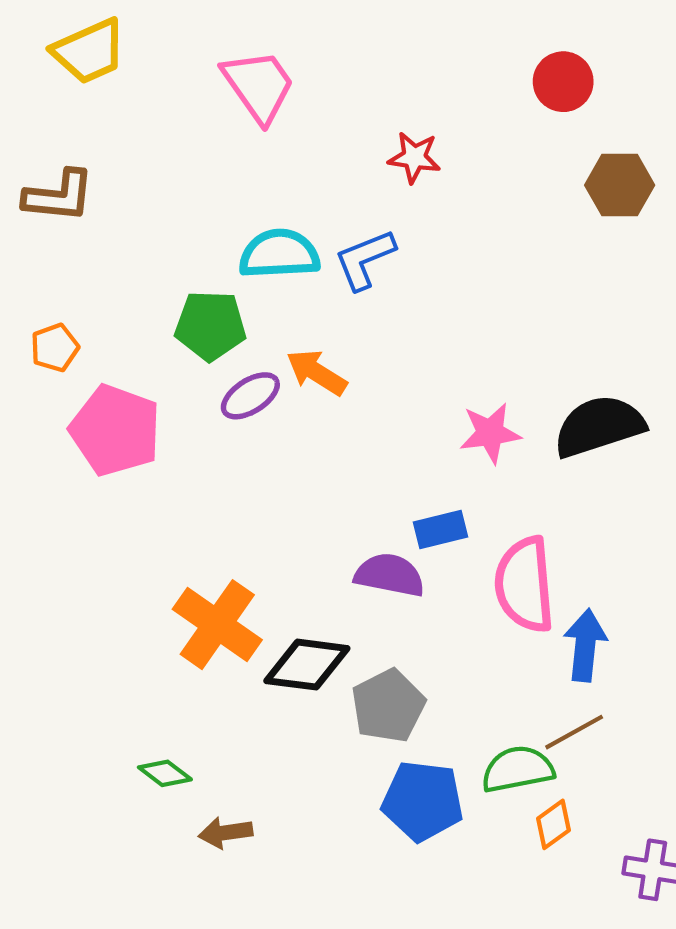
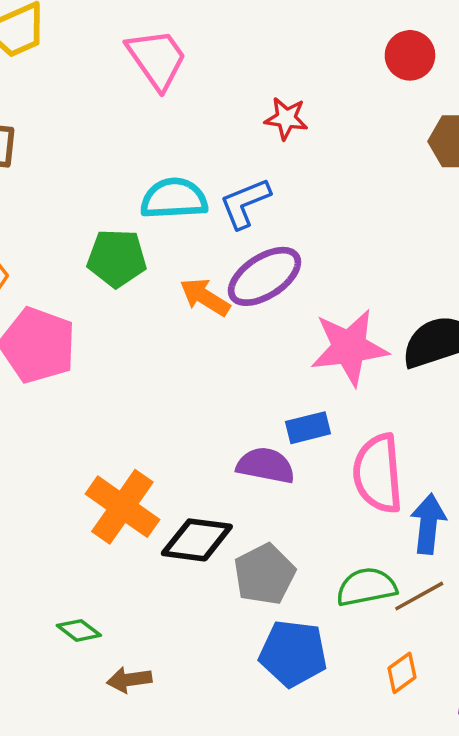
purple ellipse: (250, 396) -> (264, 276), moved, size x1.5
pink star: (490, 433) -> (349, 347), size x1.5
green semicircle: (518, 769) -> (366, 587), moved

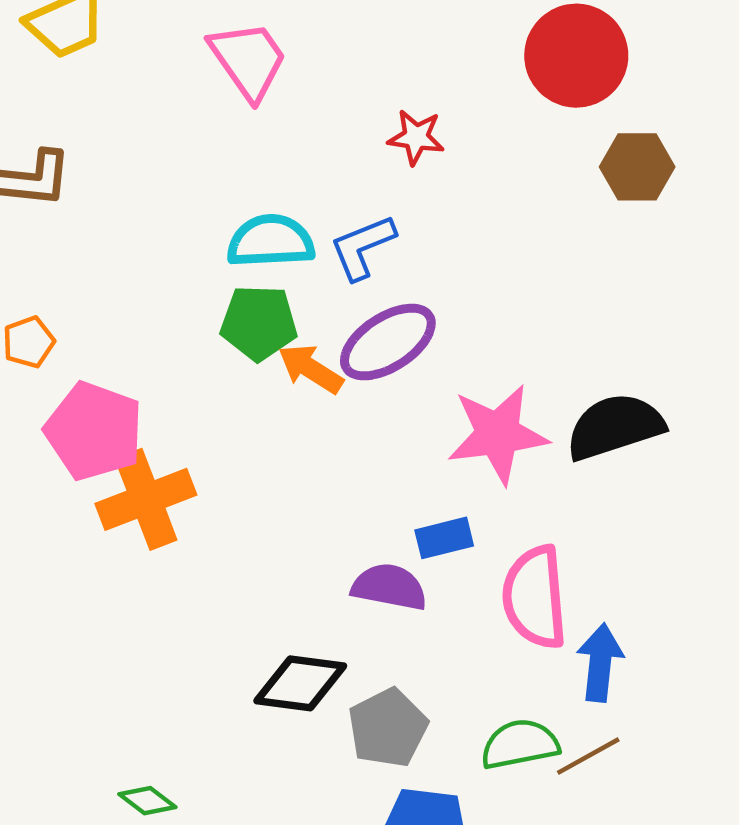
red circle: (410, 55) -> (576, 56), size x1.6
green pentagon: (117, 258) -> (259, 323), moved
orange cross: (122, 507) -> (146, 499), moved, turned 34

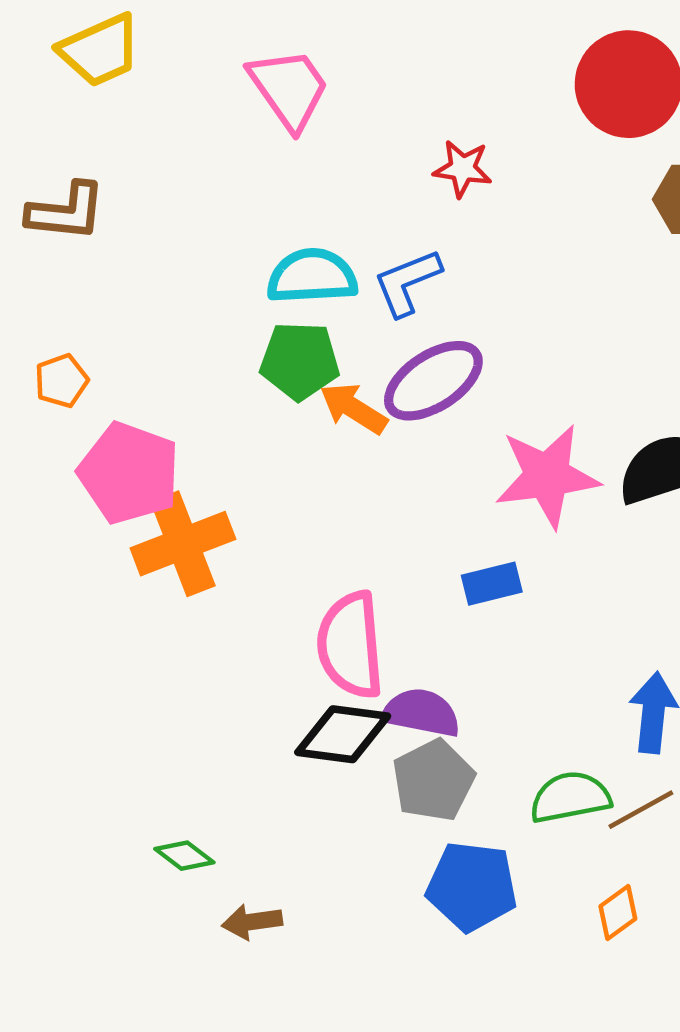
purple semicircle: (389, 587) -> (421, 713), moved
pink semicircle: (535, 597) -> (350, 645), moved

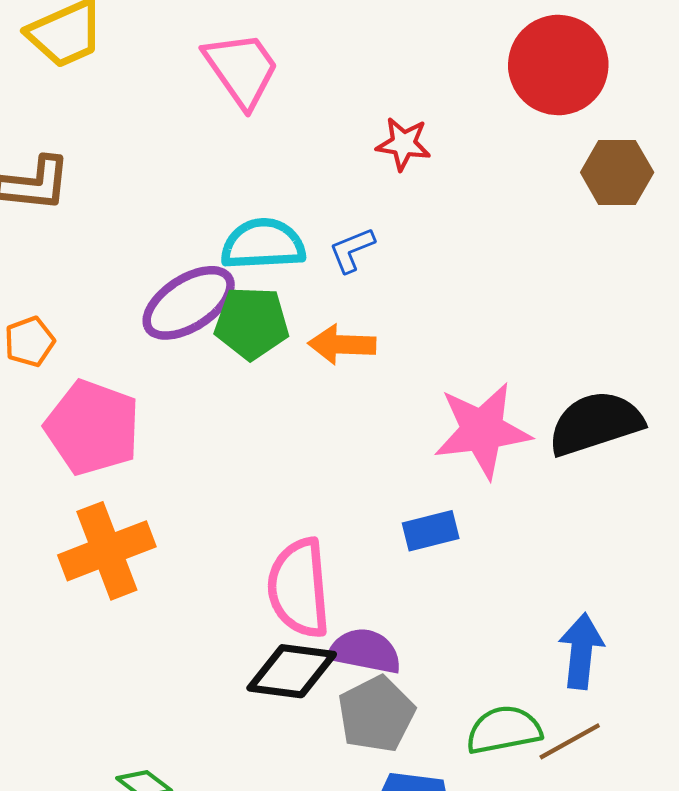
blue L-shape: (407, 282) -> (352, 250), size x0.7
purple ellipse: (433, 381) -> (189, 303), moved
orange arrow: (353, 408) -> (342, 344), moved, turned -30
orange cross: (183, 544) -> (107, 551), moved

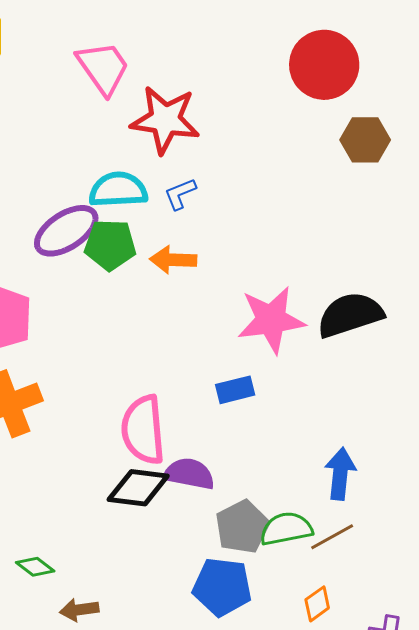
red star: (403, 144) -> (165, 120), moved, size x1.8
gray pentagon: (376, 714) -> (242, 527), moved

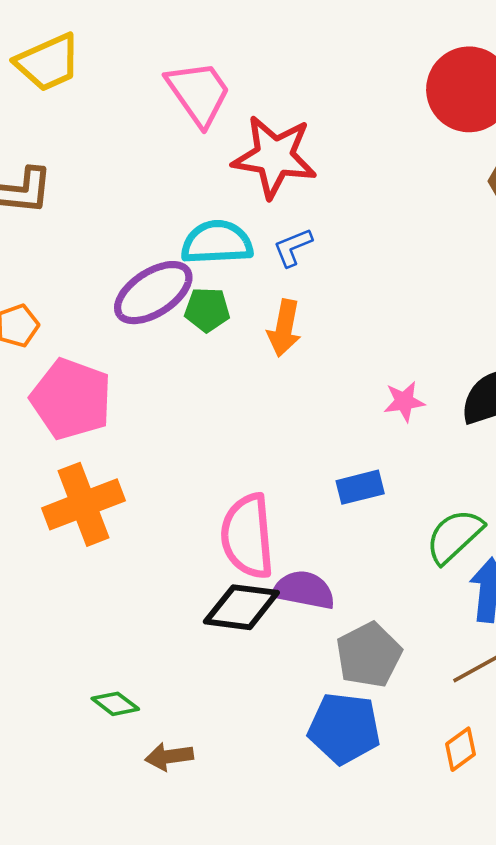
green pentagon: (110, 245) -> (207, 310), size x0.7
orange arrow: (173, 260) -> (284, 328), turned -81
pink star: (271, 320) -> (404, 402), size x0.5
green semicircle: (286, 529) -> (454, 536), moved, turned -32

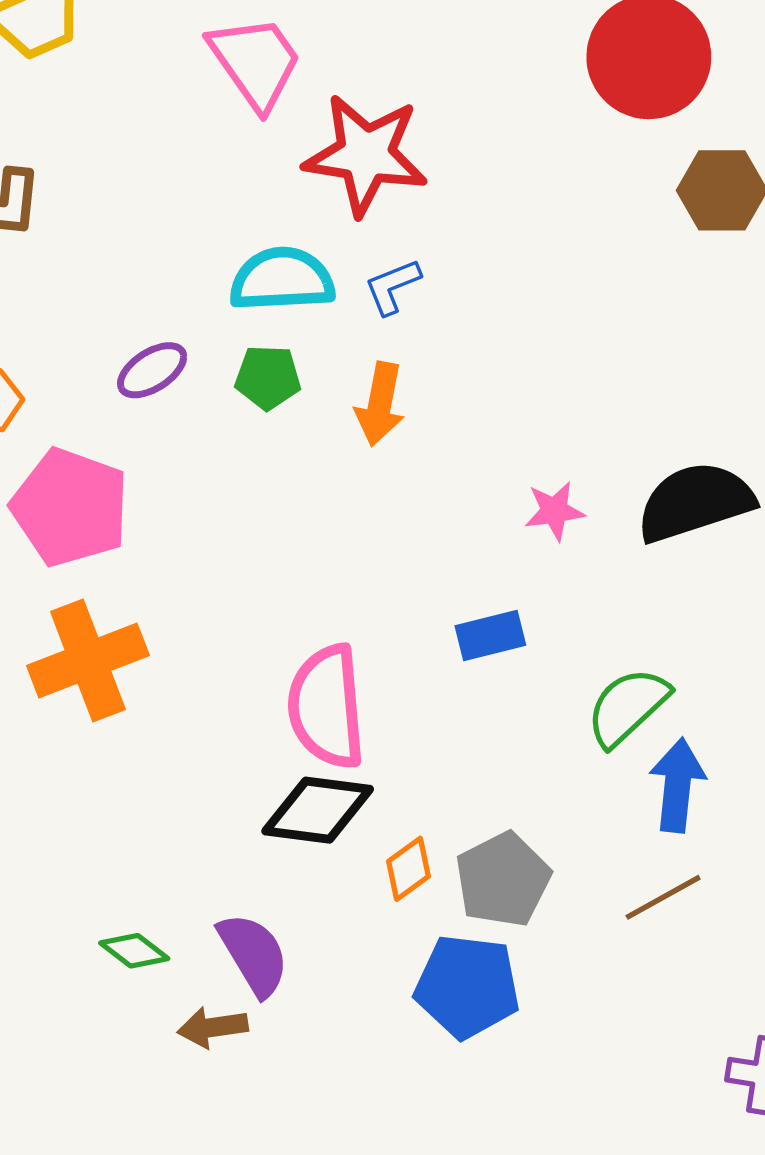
purple ellipse: (153, 293) -> (152, 370), moved, size x0.6
purple semicircle: (304, 590) -> (254, 954), moved, turned 48
orange diamond: (461, 749) -> (408, 869), moved

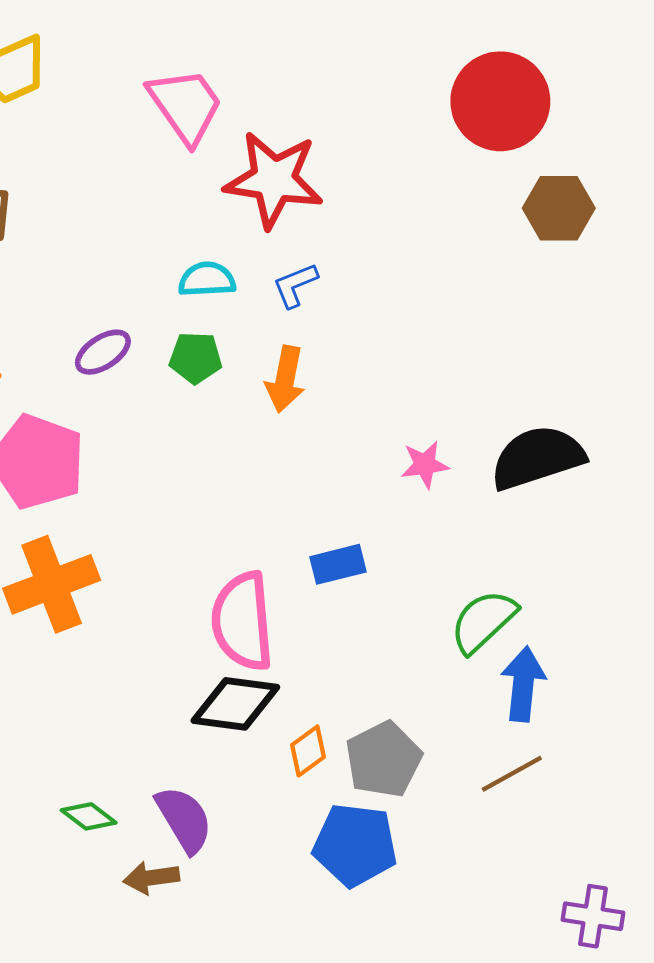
cyan semicircle: (282, 279) -> (207, 279), size x0.7
blue rectangle: (490, 636) -> (338, 564), moved

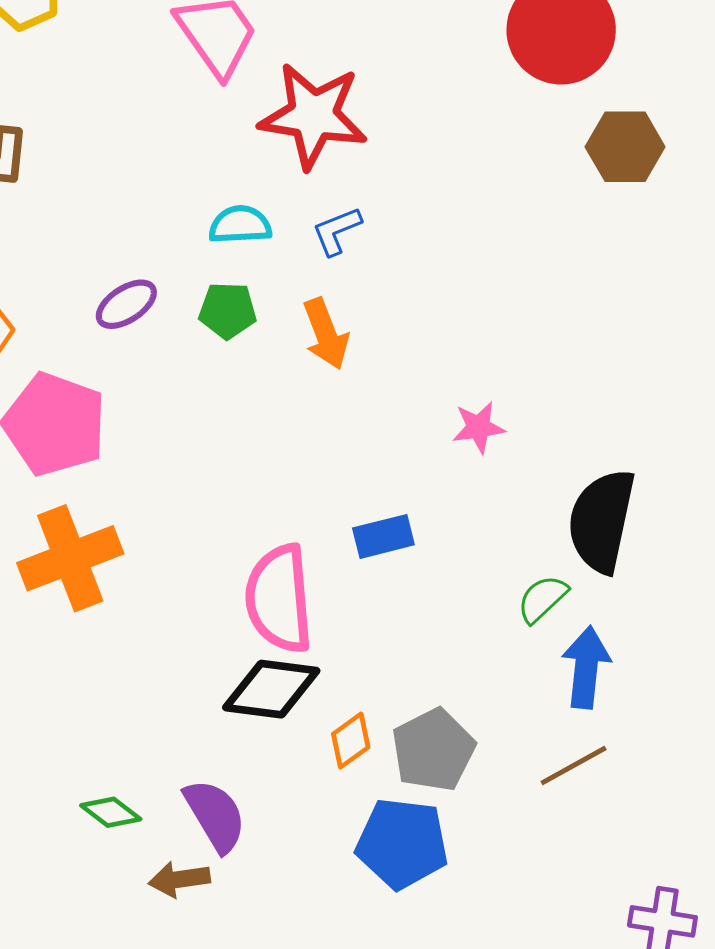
orange arrow: (285, 379) -> (326, 334), turned -32
black semicircle: (537, 457) -> (602, 521), moved, turned -60
green semicircle: (483, 621) -> (542, 599), size x0.7

